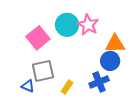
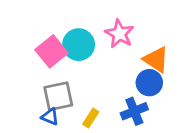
cyan circle: (67, 25) -> (79, 45), moved
orange triangle: (115, 44) -> (156, 60), turned 35
blue triangle: (28, 86) -> (50, 117), moved

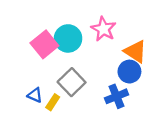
gray square: (58, 96) -> (72, 82), moved, turned -32
blue triangle: (50, 117) -> (35, 95), moved
yellow rectangle: (91, 118) -> (53, 102), moved

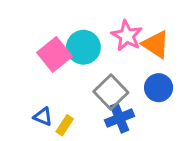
orange triangle: (135, 51) -> (156, 44), moved
gray square: (72, 82) -> (111, 92), moved
blue cross: (116, 96) -> (120, 118), moved

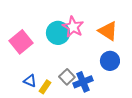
pink star: (127, 36) -> (73, 27), moved
pink square: (55, 54) -> (21, 42), moved
gray square: (111, 92) -> (67, 77), moved, size x0.7

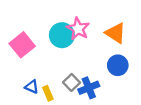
yellow rectangle: (45, 87) -> (48, 93), turned -56

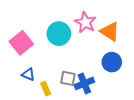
pink star: (78, 29) -> (85, 22), moved
gray square: (72, 82) -> (68, 78), turned -35
blue triangle: (32, 87) -> (28, 74), moved

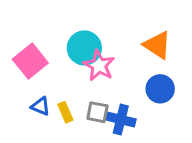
pink star: (85, 22) -> (99, 65), moved
blue cross: (84, 83) -> (121, 119), turned 36
yellow rectangle: (46, 89) -> (65, 112), moved

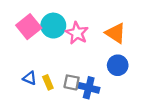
cyan circle: (84, 48) -> (53, 26), moved
pink square: (30, 61) -> (29, 27), moved
pink star: (99, 65) -> (77, 33), moved

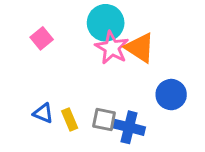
cyan circle: (53, 26) -> (106, 23), moved
pink square: (29, 27) -> (42, 38), size x0.6
orange triangle: (116, 33) -> (140, 48), moved

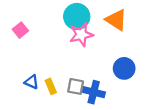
pink square: (42, 38) -> (20, 30), moved
pink star: (112, 48) -> (81, 35), turned 30
orange triangle: (140, 48) -> (116, 20), moved

